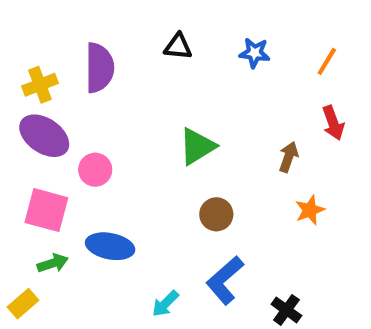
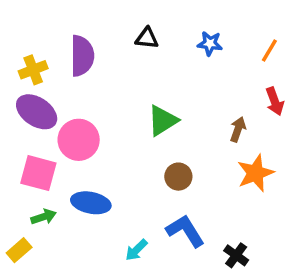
pink circle: (95, 170) -> (79, 140), size x1.5
orange star: (310, 210) -> (255, 173), size x1.5
blue L-shape: (225, 280) -> (185, 231), turned 99

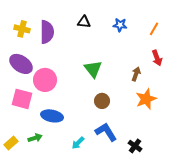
yellow cross: (33, 70) -> (22, 29), moved, turned 35
green triangle: (163, 121) -> (93, 69), turned -36
green arrow: (44, 217) -> (35, 138), moved

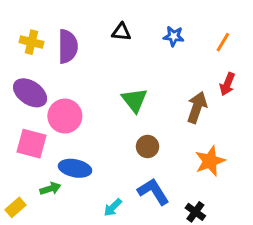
red arrow: (157, 58) -> (227, 84), turned 42
brown arrow: (136, 74) -> (197, 107), size x1.5
orange star: (146, 99) -> (210, 161), moved
green arrow: (35, 138) -> (50, 189), moved

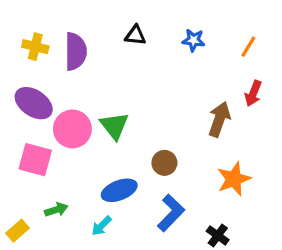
green triangle: (134, 100) -> (114, 126), moved
blue ellipse: (75, 168) -> (119, 190), moved, turned -32
blue L-shape: (153, 191) -> (171, 213), turned 76
cyan arrow: (113, 207) -> (101, 226), moved

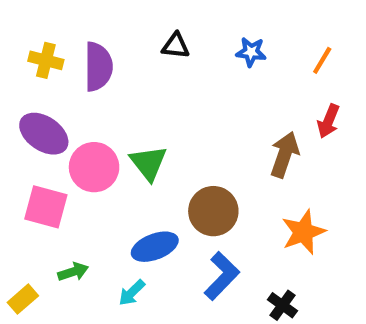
brown circle: (164, 163) -> (213, 211), size x1.5

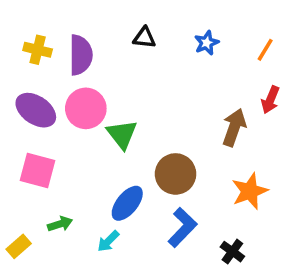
blue star: (251, 52) -> (207, 43), turned -30
pink circle: (94, 167) -> (86, 108), moved
blue ellipse: (155, 247) -> (127, 203), turned -30

